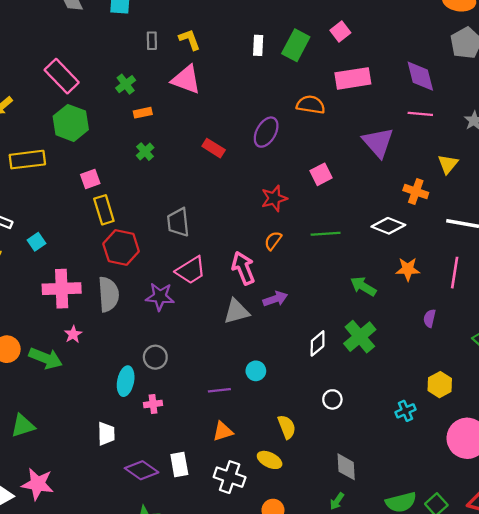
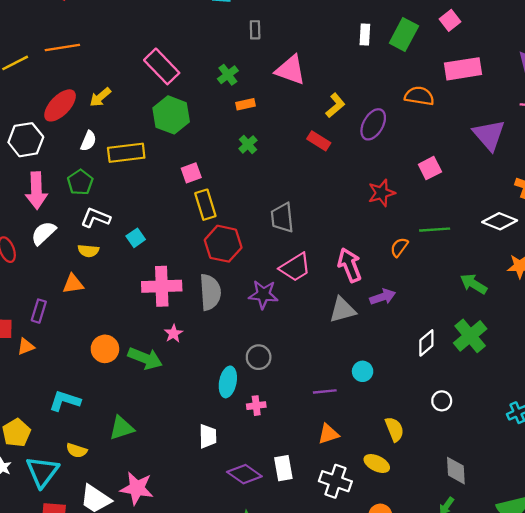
yellow L-shape: (190, 40) -> (335, 105), moved, turned 70
orange semicircle: (273, 241) -> (399, 247), moved

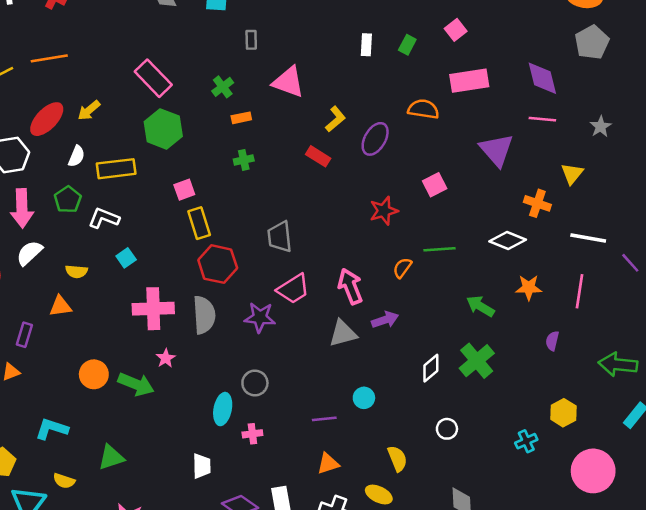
green rectangle: (404, 35) -> (407, 45), size x0.6
green cross: (248, 144) -> (244, 160), turned 30
white L-shape: (96, 218) -> (104, 218), moved

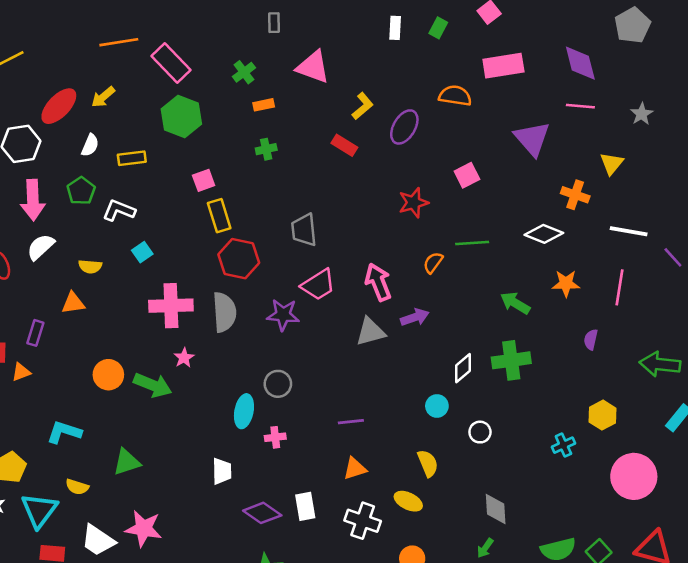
orange line: (49, 58) -> (119, 42), moved
yellow rectangle: (116, 169) -> (132, 158), size x0.7
green cross: (477, 361) -> (511, 360), turned 32
cyan circle: (364, 398) -> (437, 406), moved

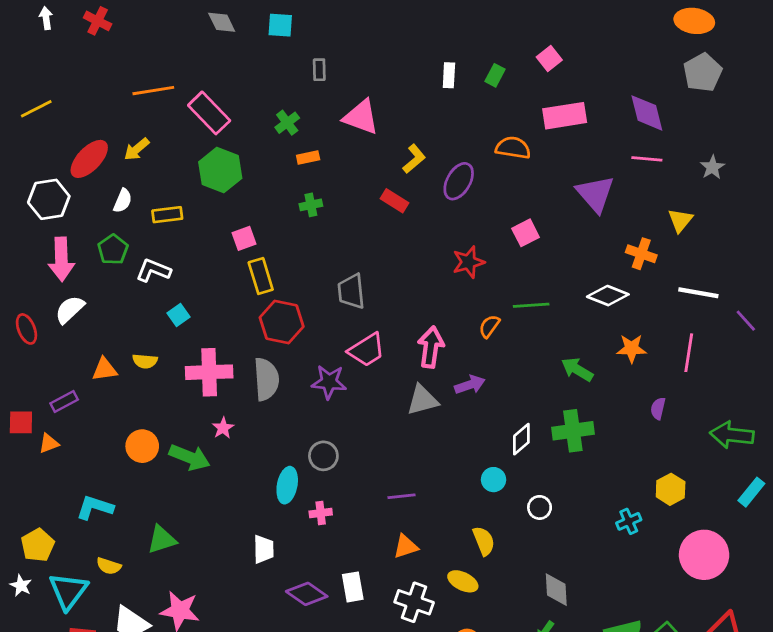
yellow semicircle: (90, 266) -> (145, 361), moved
pink arrow: (378, 282) -> (431, 347), turned 30
purple rectangle: (35, 333) -> (64, 401), turned 45

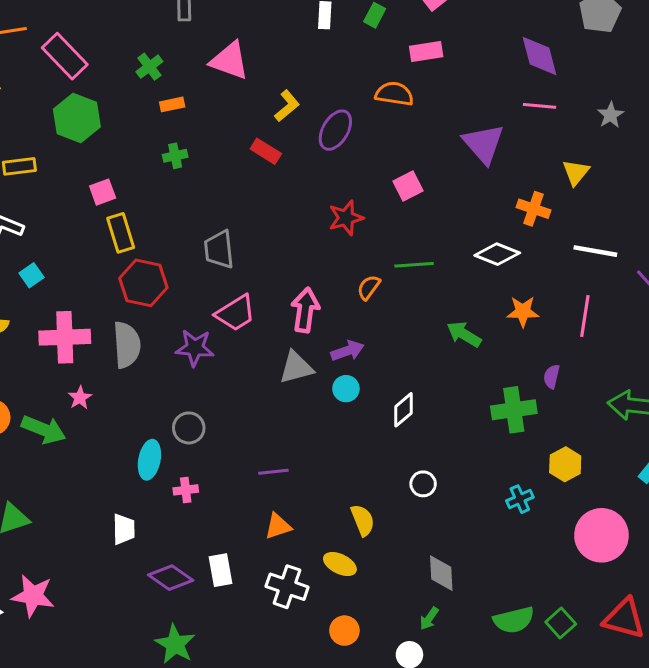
pink rectangle: (565, 116) -> (426, 51), moved, size x0.7
green cross: (573, 431) -> (514, 410), moved
cyan circle: (494, 480) -> (346, 389), moved

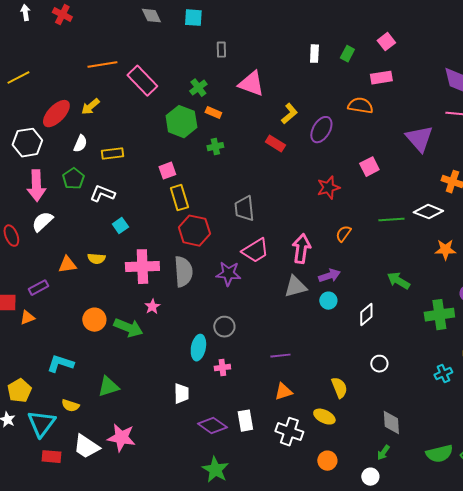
orange rectangle: (172, 104) -> (213, 113), turned 35
green hexagon: (77, 118) -> (181, 122), moved
green line: (414, 265) -> (391, 220), moved
green arrow: (464, 334) -> (398, 281), moved

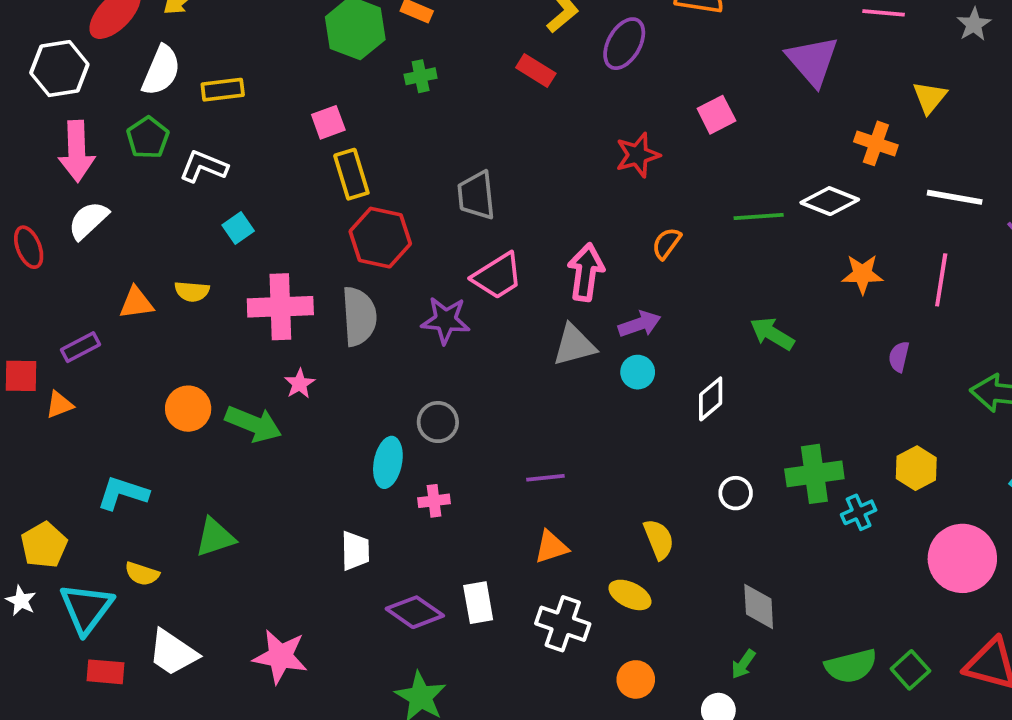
white semicircle: (80, 144) -> (161, 70), size x1.5
green cross: (439, 315) -> (814, 474), moved
pink star: (121, 438) -> (280, 656), moved

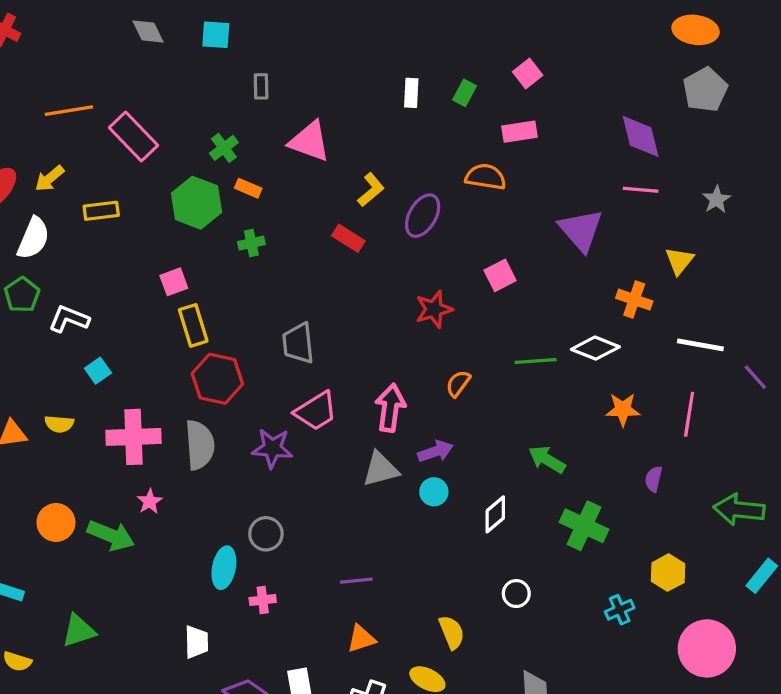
yellow rectangle: (223, 90) -> (101, 211), moved
green cross: (814, 474) -> (584, 526), moved, turned 33

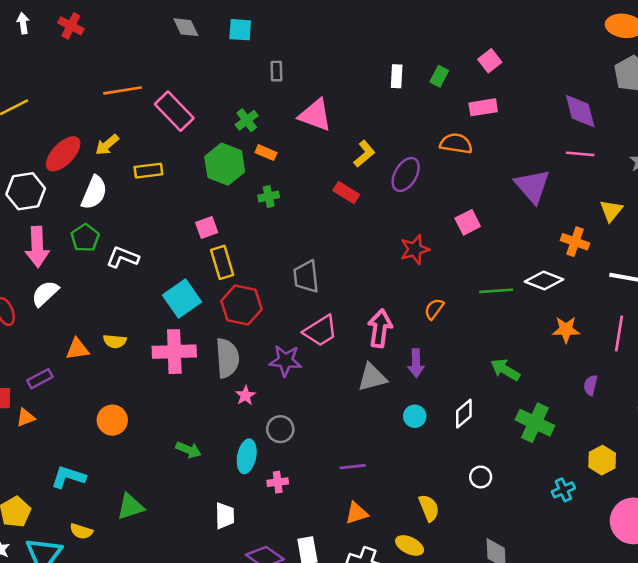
cyan square: (98, 371) -> (182, 299), moved, size x1.8
purple arrow: (435, 451) -> (416, 363), turned 108
cyan circle: (434, 492) -> (415, 416), moved
pink star: (150, 501) -> (245, 396), moved
green arrow: (111, 535) -> (189, 450), moved, size x0.7

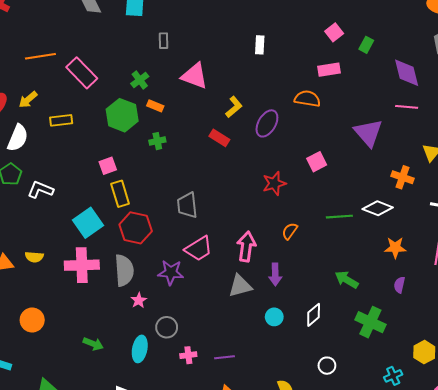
green rectangle: (439, 76) -> (366, 45), moved
purple semicircle: (591, 385) -> (399, 285), moved
pink cross: (278, 482) -> (188, 355), moved

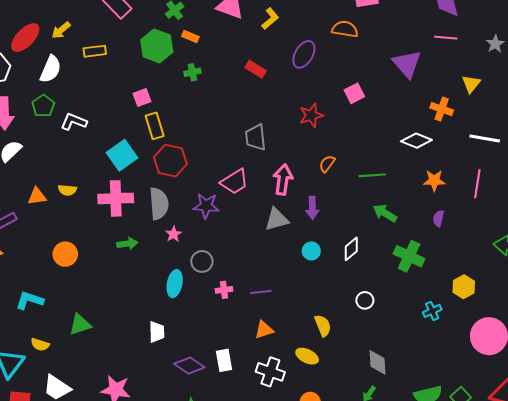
yellow L-shape: (234, 107) -> (270, 19), moved
gray trapezoid: (187, 205) -> (256, 137), moved
green line: (339, 217) -> (372, 175), moved
green arrow: (93, 344) -> (127, 244), moved, turned -30

